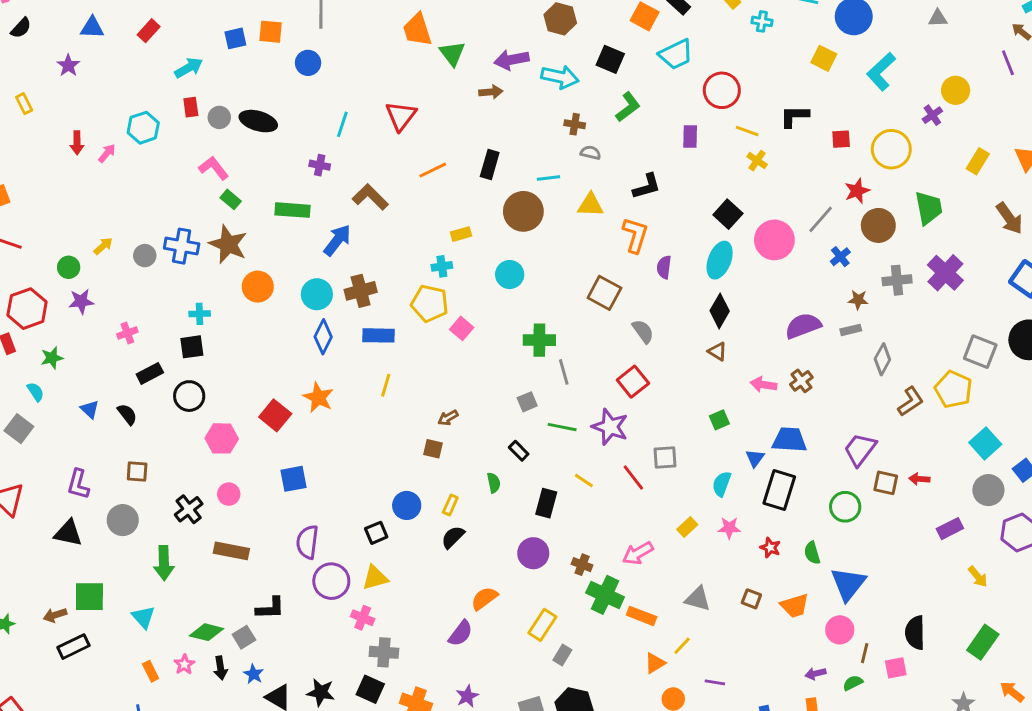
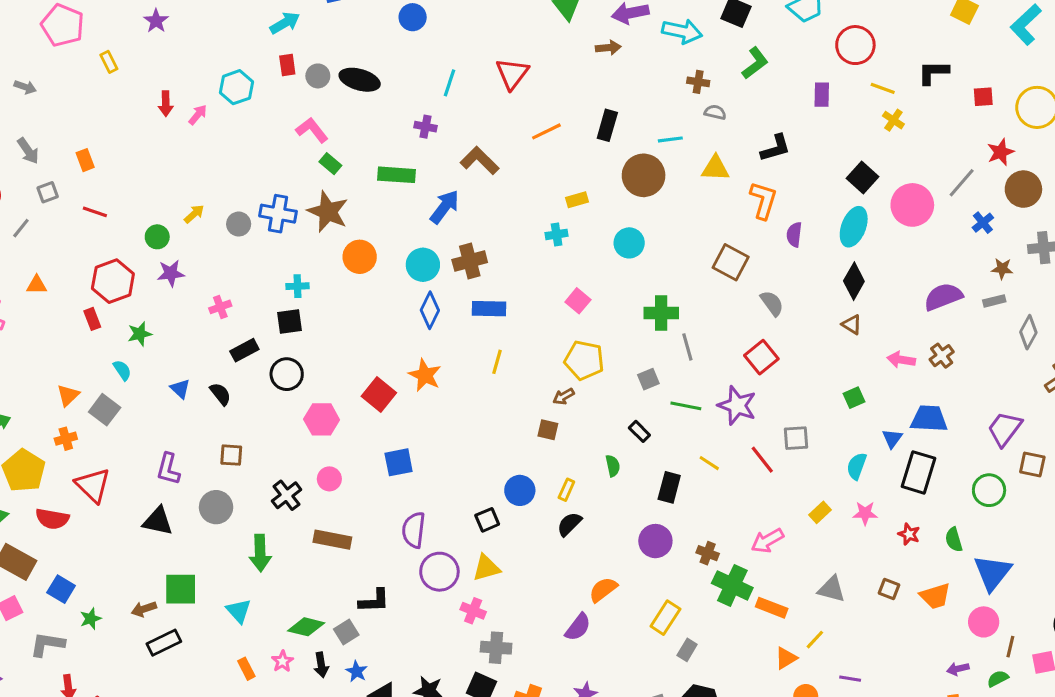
yellow pentagon: (430, 303) -> (584, 360), moved

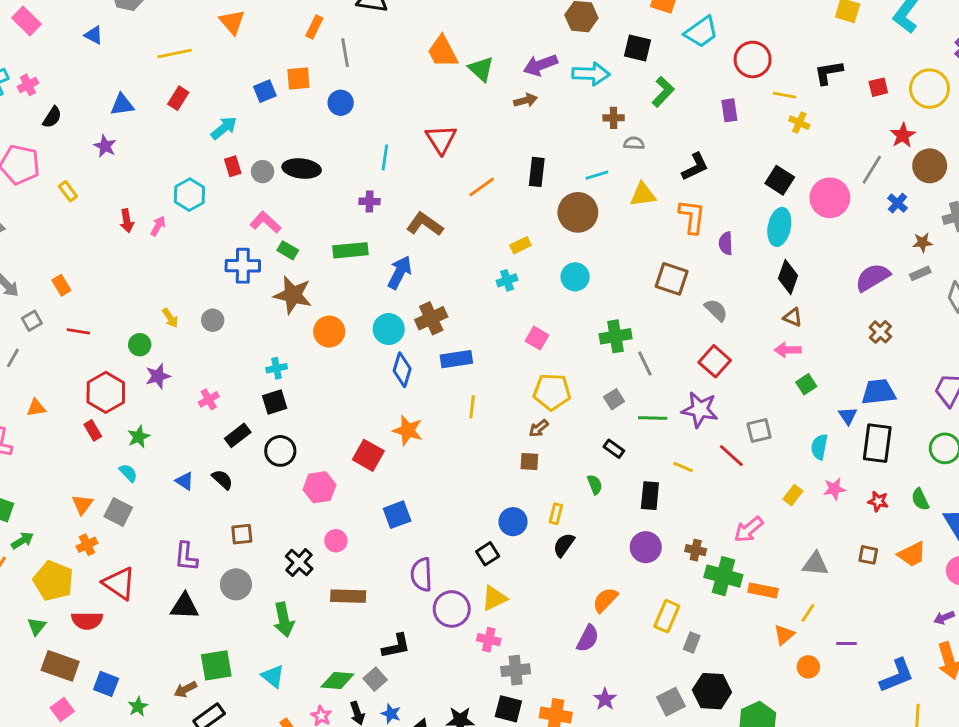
yellow arrow: (194, 214) -> (170, 318), turned 108
blue cross: (278, 214) -> (243, 266), moved
pink arrow: (901, 360) -> (788, 350), moved

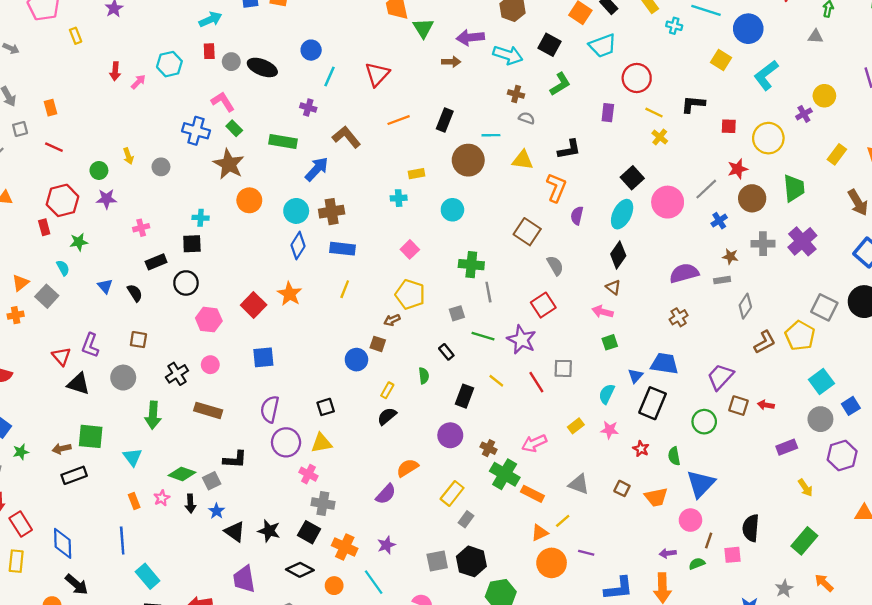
blue circle: (341, 103) -> (311, 50), moved
blue circle: (513, 522) -> (356, 360), moved
red triangle: (119, 583) -> (61, 356), moved, size x0.7
orange circle: (808, 667) -> (552, 563), size x1.6

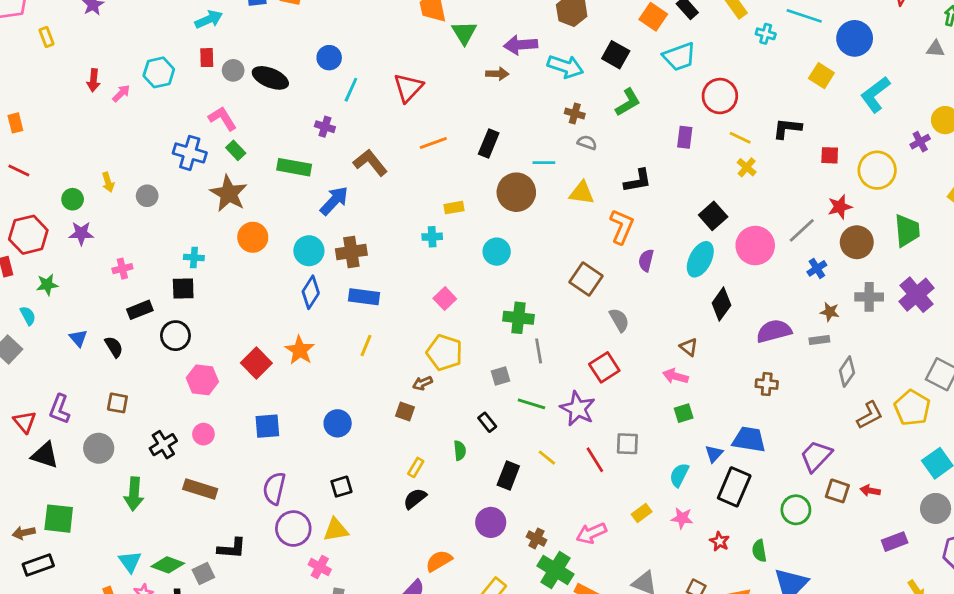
black diamond: (618, 255) -> (721, 304), moved
brown cross: (679, 317) -> (767, 384), turned 36
blue circle: (356, 360) -> (338, 423), moved
cyan triangle: (132, 457) -> (130, 562), moved

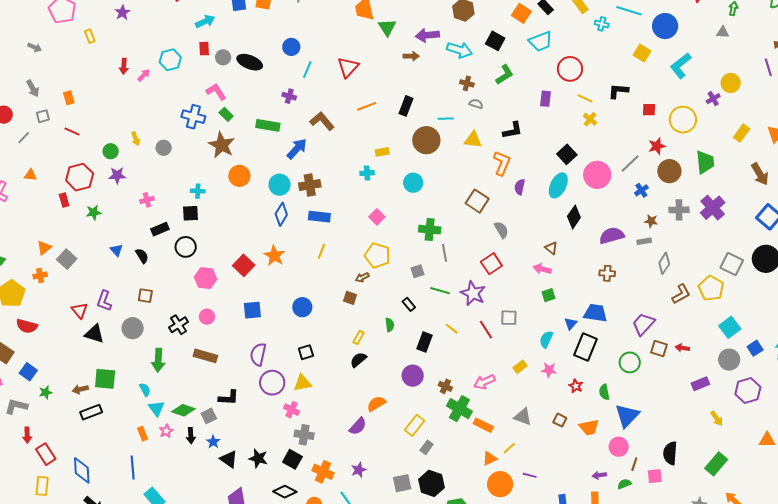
cyan semicircle: (28, 316) -> (145, 390), moved

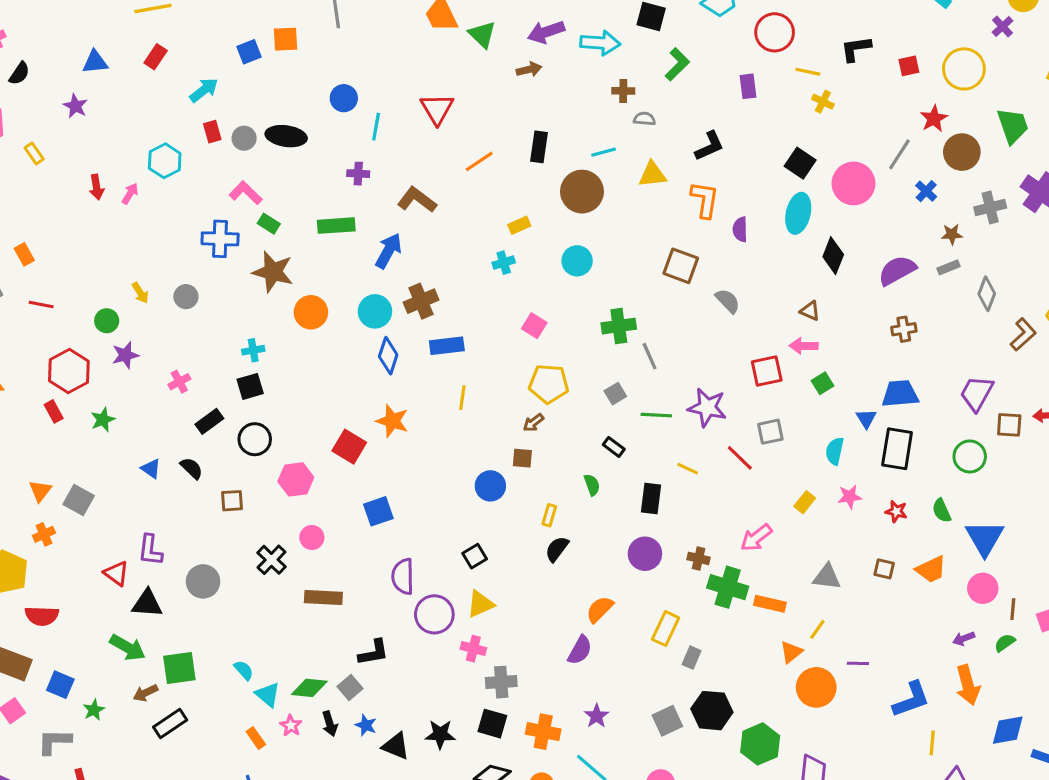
red square: (491, 264) -> (767, 371), moved, turned 35
brown square: (145, 296) -> (232, 501), moved
blue circle: (302, 307) -> (490, 486), moved
green arrow: (158, 360) -> (127, 647), moved, turned -50

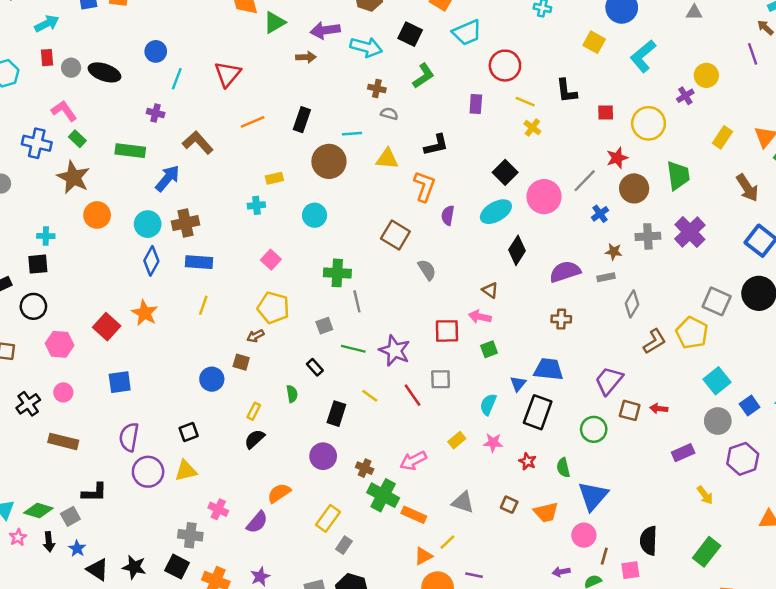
green triangle: (482, 34) -> (274, 22), turned 35
black L-shape: (856, 49) -> (566, 91), turned -100
cyan ellipse: (798, 213) -> (496, 212), turned 36
pink cross: (473, 649) -> (218, 509), moved

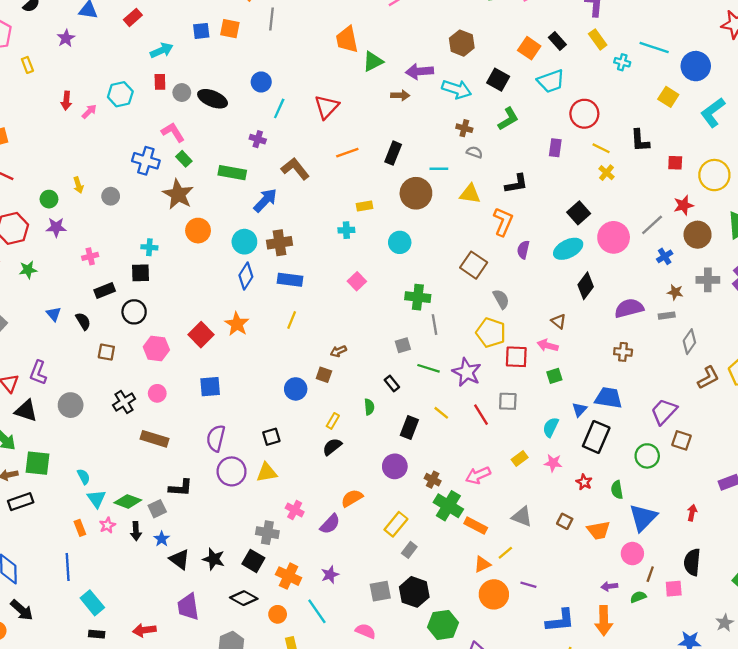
yellow pentagon: (273, 308) -> (491, 333), moved
red arrow: (659, 409) -> (692, 513), moved, turned 91

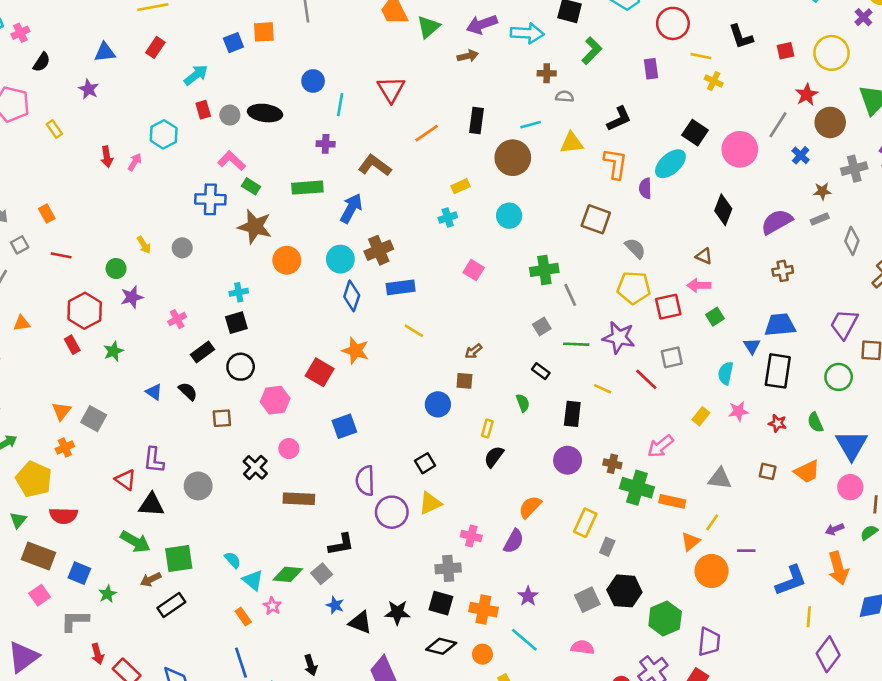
cyan ellipse: (568, 249) -> (670, 164), moved
yellow line: (292, 320) -> (414, 331), turned -66
black arrow: (136, 531) -> (311, 665), moved

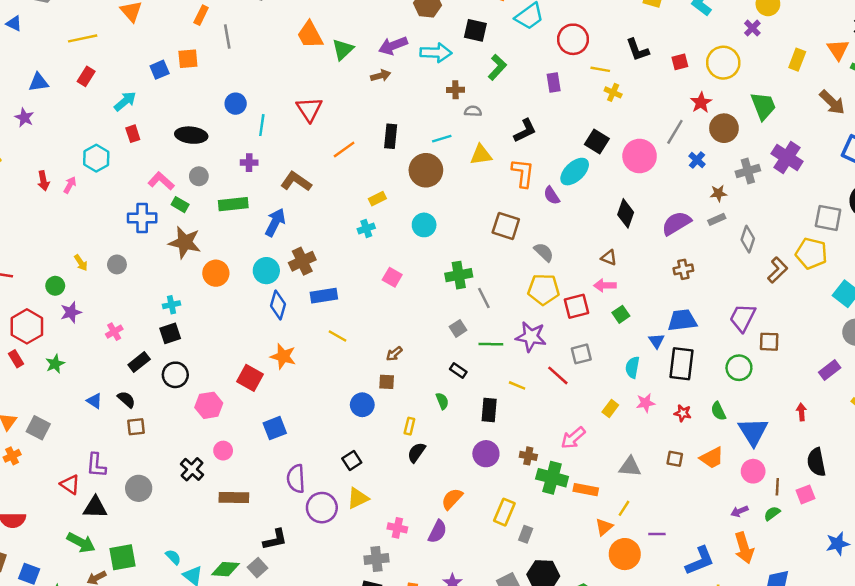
gray circle: (230, 115) -> (199, 176), moved
purple semicircle: (645, 188) -> (552, 195), turned -30
brown square: (222, 418) -> (136, 427), moved

